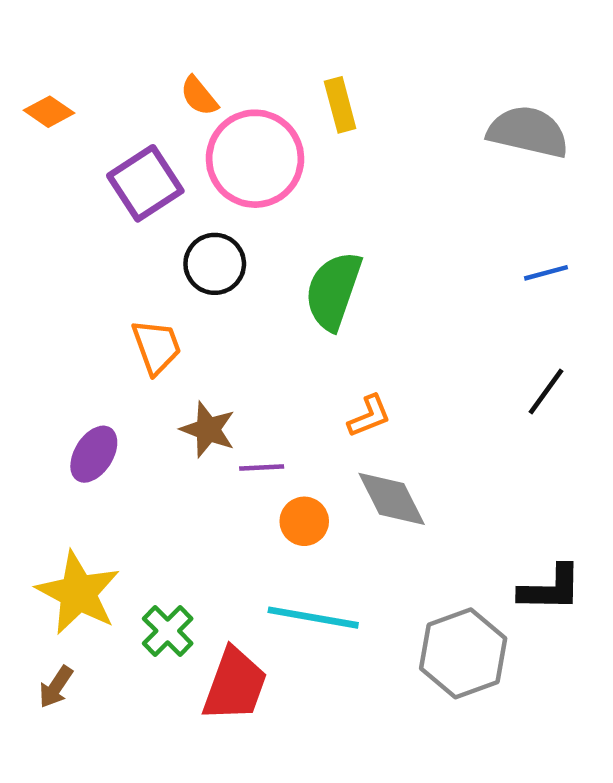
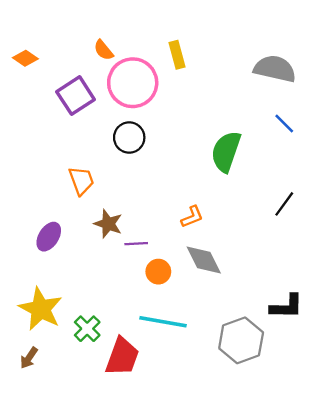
black circle: (215, 264) -> (129, 138), moved
blue line: (546, 273) -> (284, 124), moved, turned 60
green semicircle: (333, 291) -> (226, 152), moved

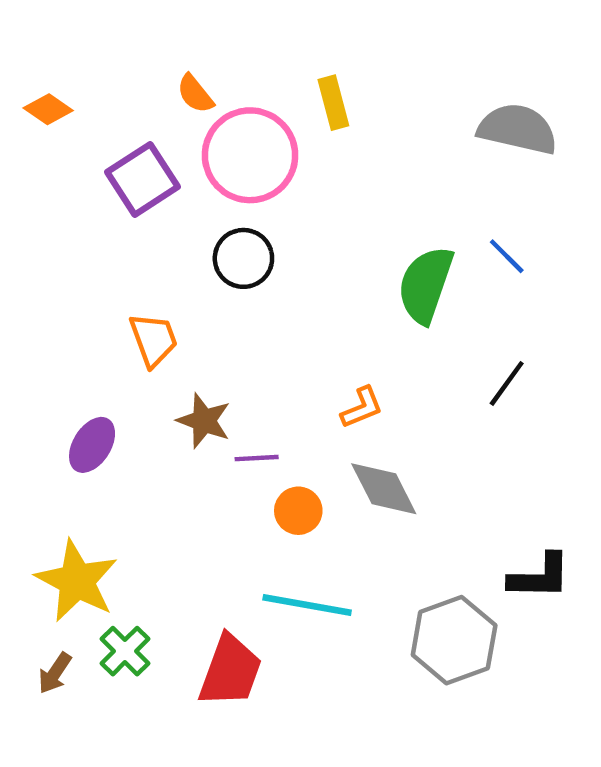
blue line: (284, 124) -> (507, 256), moved
black line: (284, 204) -> (507, 383), moved
green cross: (87, 329) -> (125, 651), moved

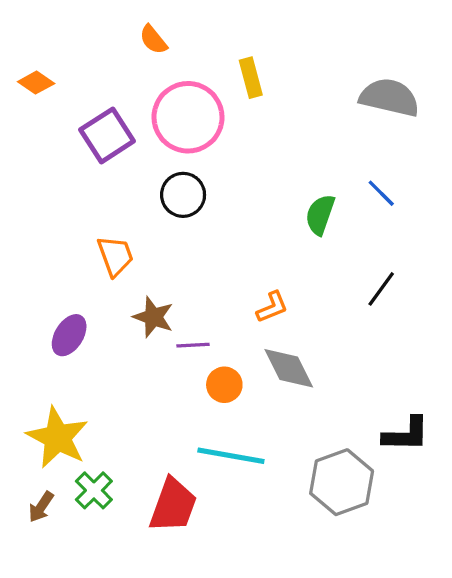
orange semicircle: (195, 94) -> (153, 40), moved
green semicircle: (426, 285) -> (320, 215), size x0.7

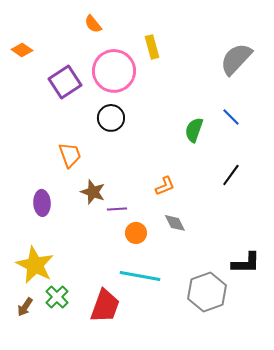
gray semicircle: (389, 97) -> (236, 59), turned -60
purple ellipse: (69, 335) -> (42, 203), turned -35
gray diamond: (289, 368) -> (175, 223), size x0.7

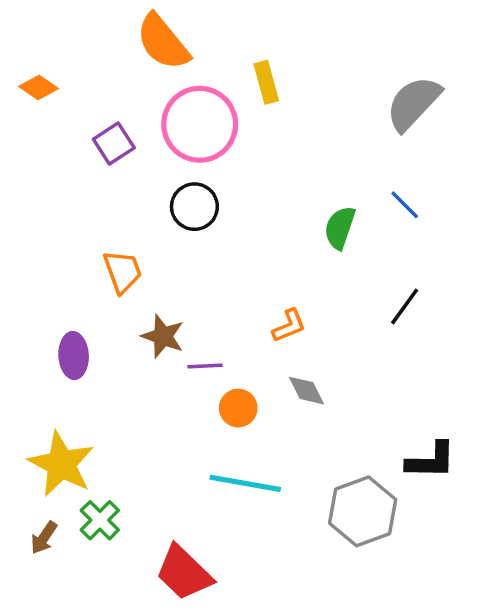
orange semicircle: (93, 24) -> (163, 42), size x1.8
purple square: (65, 82) -> (114, 144), size x0.7
red trapezoid: (105, 306) -> (184, 573), moved, turned 114

